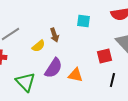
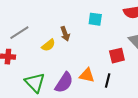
purple semicircle: (53, 68) -> (64, 83), moved
black line: (112, 80) -> (108, 80), moved

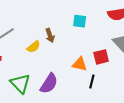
orange triangle: (87, 75) -> (80, 64), moved

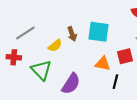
cyan square: (80, 21) -> (98, 32), moved, size x1.5
green triangle: (20, 84) -> (41, 70), moved

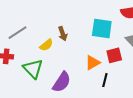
cyan square: (98, 32) -> (102, 29), moved
orange triangle: (103, 64) -> (93, 63), turned -42

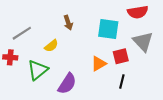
brown arrow: (63, 34) -> (68, 23), moved
green triangle: (33, 69) -> (38, 70), turned 35
black line: (105, 80) -> (122, 82), moved

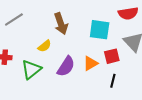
brown arrow: (68, 23) -> (61, 24), size x1.5
gray line: (22, 33) -> (14, 19), moved
purple semicircle: (67, 84) -> (66, 66), moved

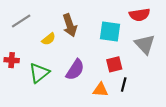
yellow semicircle: (45, 46) -> (49, 39), moved
red square: (112, 56) -> (114, 64), moved
orange triangle: (90, 63) -> (100, 90), moved, turned 35

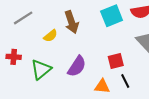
cyan square: (110, 32) -> (112, 16), moved, turned -30
black line: (124, 84) -> (125, 81), turned -40

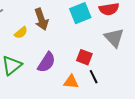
red square: (116, 61) -> (84, 57), turned 35

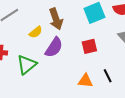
red square: (84, 57) -> (89, 46), moved, turned -35
purple semicircle: (46, 62) -> (54, 47), moved

